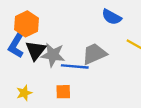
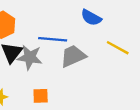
blue line: (75, 66) -> (53, 39), moved

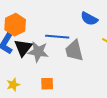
gray trapezoid: (73, 56) -> (74, 51), turned -80

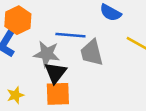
black triangle: (23, 48) -> (55, 73), moved
orange square: (47, 84) -> (58, 94), size x1.5

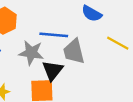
black triangle: (55, 73) -> (53, 70), moved

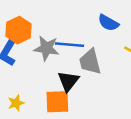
gray star: (31, 53) -> (46, 48), moved

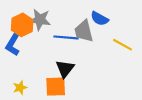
gray star: (46, 48) -> (40, 20), moved
gray trapezoid: (90, 62) -> (84, 31), moved

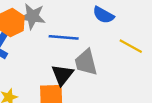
gray trapezoid: (84, 31) -> (86, 62), moved

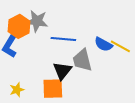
blue semicircle: (103, 15) -> (103, 44), moved

